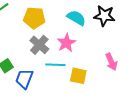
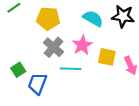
yellow square: (78, 76) -> (107, 57), moved

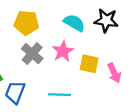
cyan line: (71, 69) -> (59, 95), moved

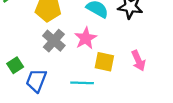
yellow square: (89, 64) -> (104, 62), moved

